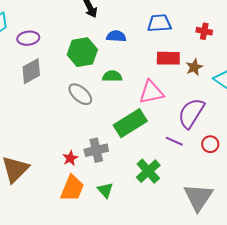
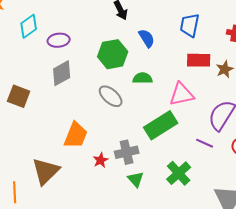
blue trapezoid: (159, 23) -> (190, 25), turned -75
blue semicircle: (116, 36) -> (147, 38), turned 54
orange trapezoid: (72, 188) -> (76, 135), moved
green triangle: (105, 190) -> (136, 179), moved

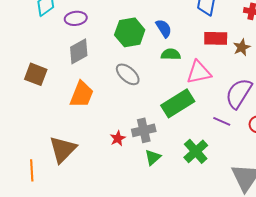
blue semicircle: (147, 38) -> (164, 28), moved
green semicircle: (143, 78) -> (171, 54), moved
orange trapezoid: (76, 135) -> (82, 94), moved
green triangle: (136, 179) -> (153, 157), turned 30

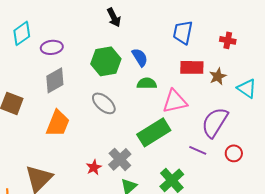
gray cross: (144, 130) -> (120, 159), turned -30

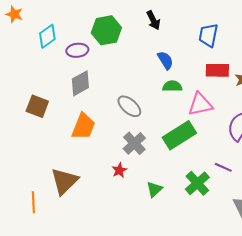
black arrow: (114, 17) -> (153, 20), moved
green hexagon: (106, 61) -> (106, 30), moved
purple line: (198, 150) -> (223, 167), moved
gray cross: (120, 159) -> (134, 143), moved

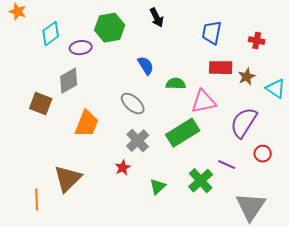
blue semicircle: (165, 60) -> (146, 66), moved
gray diamond: (80, 83) -> (69, 81), moved

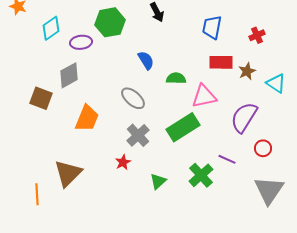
red cross: (257, 41) -> (257, 35), turned -35
gray triangle: (251, 207) -> (269, 190), moved

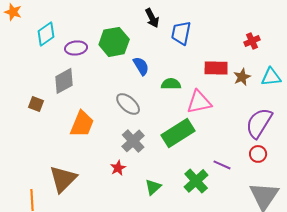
green hexagon: (110, 22) -> (114, 42), moved
blue trapezoid: (212, 27) -> (181, 33), moved
cyan triangle: (276, 83) -> (271, 77), moved, turned -40
brown square: (41, 98) -> (36, 104), size x0.7
purple semicircle: (244, 117) -> (259, 123), moved

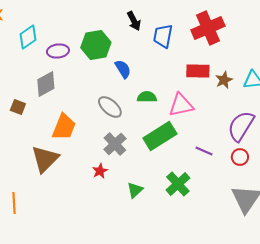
red cross: (252, 41) -> (208, 28), moved, size x2.0
green semicircle: (171, 84) -> (147, 97), moved
purple line: (222, 165) -> (204, 151), moved
brown triangle: (63, 179) -> (45, 159), moved

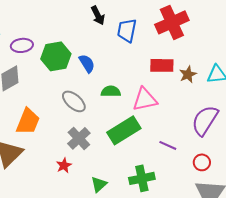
green hexagon: (96, 45) -> (56, 56), moved
red circle: (240, 157) -> (202, 162), moved
green cross: (178, 184) -> (142, 178), turned 30

